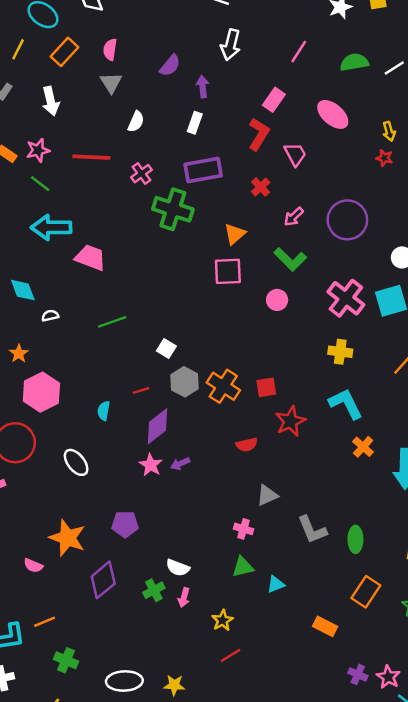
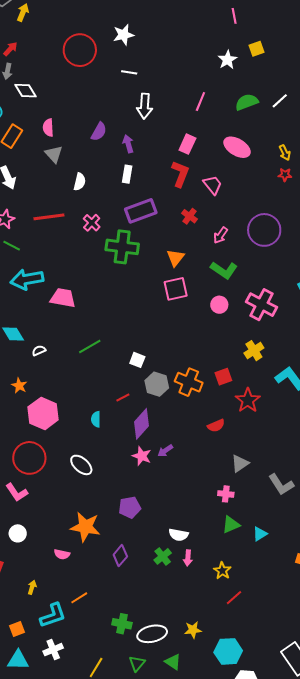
pink cross: (346, 298) -> (261, 305), moved
yellow cross: (340, 352) -> (254, 351), moved, turned -30
purple diamond: (103, 580) -> (120, 556), size x0.7
green cross: (66, 660) -> (122, 624), moved

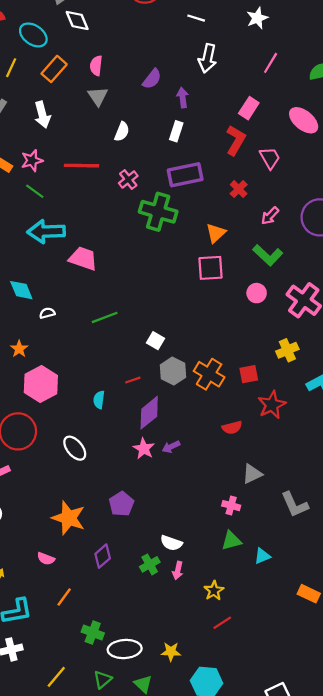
white star: (227, 60) -> (257, 18), moved
purple pentagon: (130, 507) -> (121, 504), turned -30
pink semicircle: (62, 554) -> (46, 559), moved
orange line: (79, 598) -> (64, 597), moved, turned -30

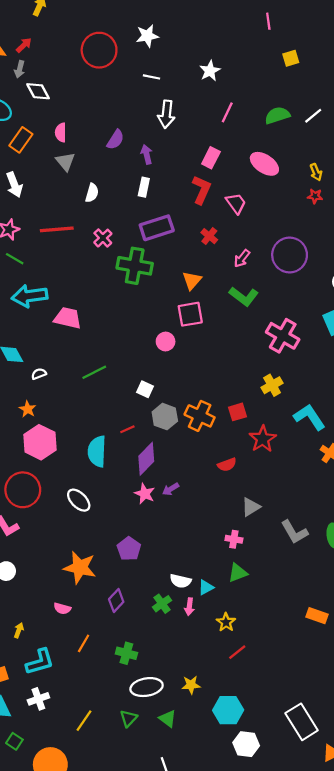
pink circle: (257, 293) -> (166, 342), moved
orange star: (19, 349) -> (28, 409), moved
cyan semicircle: (99, 400) -> (97, 451), size x1.8
cyan triangle: (262, 556) -> (206, 587), moved
green cross: (93, 633) -> (126, 653), moved

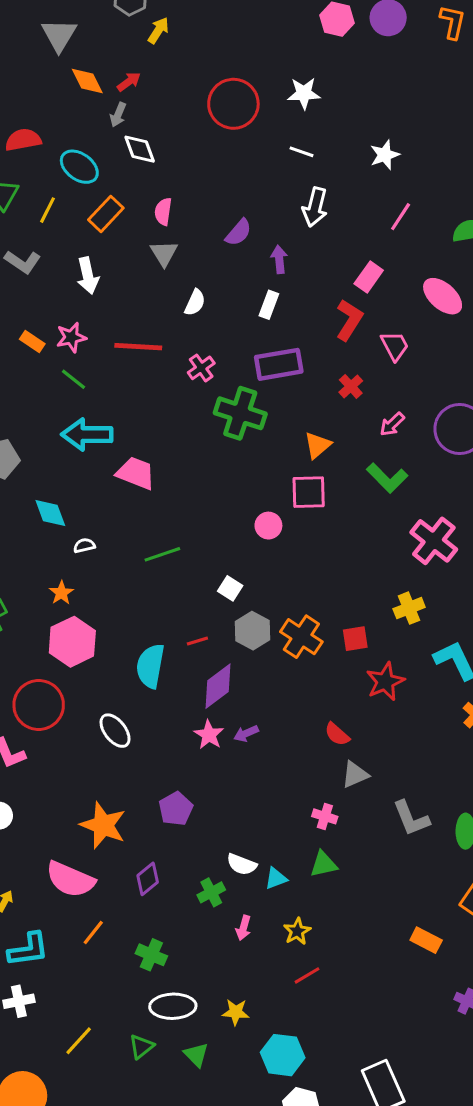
red semicircle: (227, 465) -> (337, 734), moved, turned 54
pink arrow: (189, 607) -> (243, 928), moved
pink semicircle: (62, 609) -> (70, 879), size x2.0

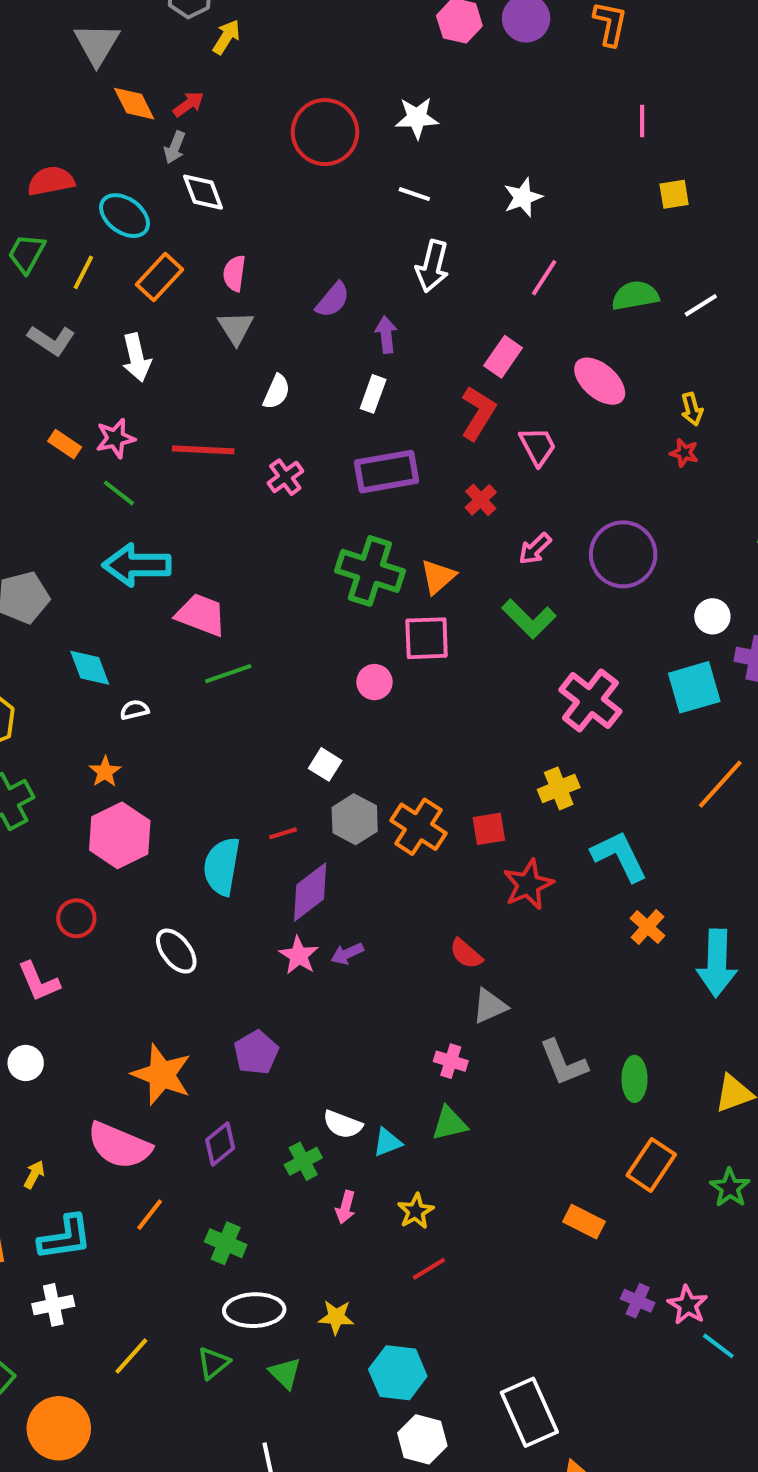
green cross: (240, 413) -> (370, 571), moved
green line: (162, 554) -> (228, 674), moved
red circle: (39, 705) -> (76, 918), size x0.6

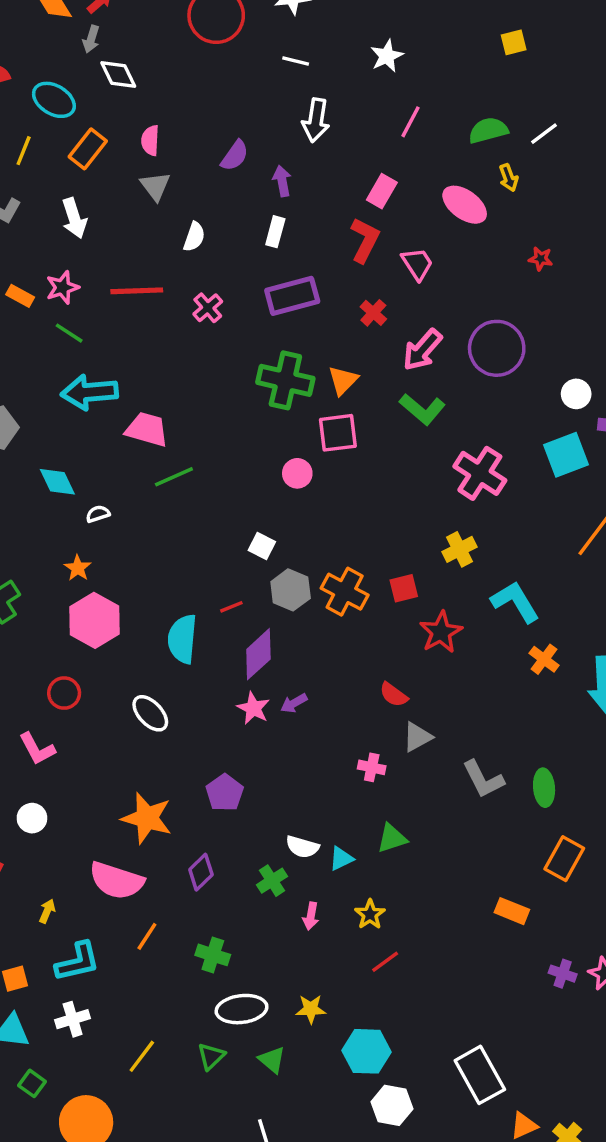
yellow arrow: (692, 409) -> (509, 178), moved
pink arrow: (535, 549) -> (422, 350), size x1.5
pink cross: (451, 1061) -> (372, 767), moved

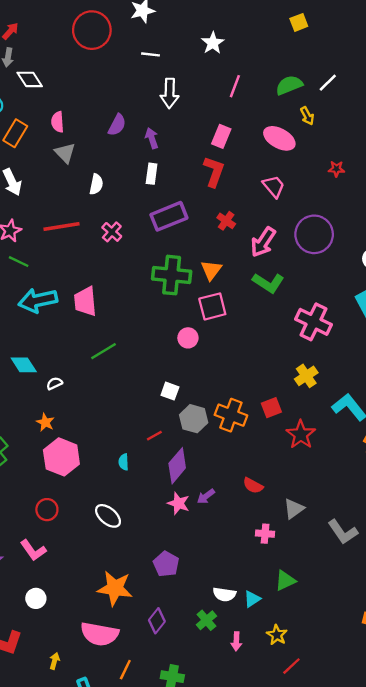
pink trapezoid: (417, 264) -> (274, 186), moved
pink trapezoid: (147, 429) -> (85, 301), moved, turned -104
cyan semicircle: (182, 639) -> (124, 462), size x0.5
red semicircle: (394, 695) -> (253, 486), moved

